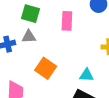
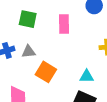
gray triangle: (29, 37) -> (29, 52), moved

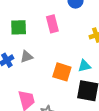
orange square: (46, 72) -> (62, 72), moved

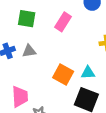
pink rectangle: (52, 24) -> (63, 22), turned 36

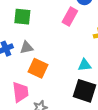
pink rectangle: (63, 22) -> (70, 16), moved
orange square: (63, 75) -> (38, 68), moved

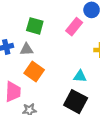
green square: (22, 17) -> (35, 26), moved

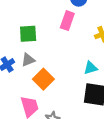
orange square: (34, 71) -> (43, 79), turned 30

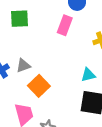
green square: (28, 34) -> (20, 19), moved

